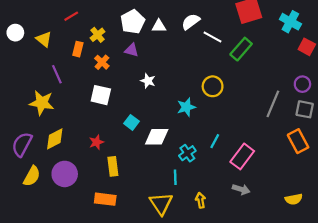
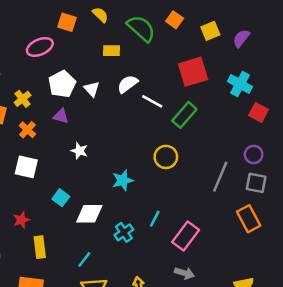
white triangle: (159, 26) -> (92, 89), turned 48
yellow circle: (213, 86) -> (166, 157), moved
cyan line: (175, 177) -> (84, 259), moved, turned 40

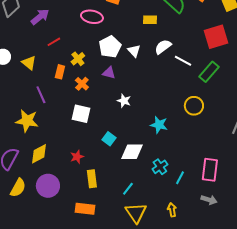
pink ellipse: (40, 47) -> (92, 17), turned 35
cyan star: (123, 180) -> (159, 125), turned 30
cyan line: (155, 219) -> (180, 178), moved
pink rectangle: (186, 236) -> (210, 170), turned -30

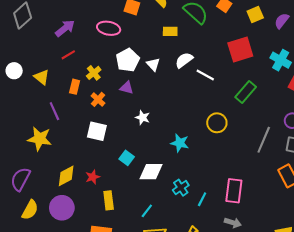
purple arrow: (40, 17) -> (65, 28), moved
green rectangle: (209, 72) -> (246, 92), moved
yellow diamond: (39, 154) -> (66, 176), moved

